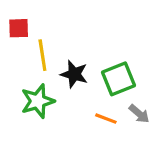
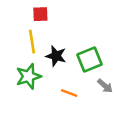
red square: (19, 28) -> (40, 14), moved
orange line: (106, 119) -> (69, 93), moved

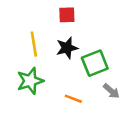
red square: (40, 14) -> (67, 15), moved
black star: (56, 56) -> (67, 48), moved, turned -30

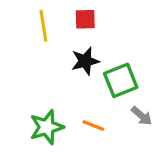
yellow line: (34, 44) -> (43, 26), moved
green star: (30, 81) -> (47, 127), moved

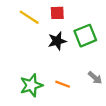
yellow line: (43, 26) -> (29, 17), turned -48
green square: (121, 80) -> (85, 36), moved

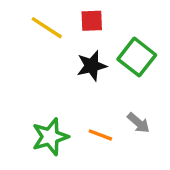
green square: (85, 36) -> (137, 57), turned -30
gray arrow: (95, 78) -> (138, 123), moved

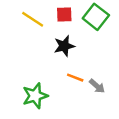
green square: (137, 57) -> (96, 17), moved
orange line: (100, 135) -> (75, 78), moved

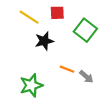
green square: (96, 17) -> (85, 30), moved
black star: (64, 46) -> (44, 41), moved

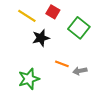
red square: (57, 13) -> (53, 12), turned 32
gray arrow: (86, 77) -> (80, 71), turned 128

